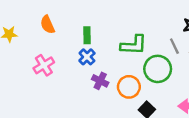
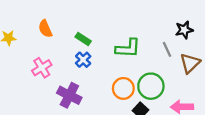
green rectangle: (87, 35) -> (83, 39), turned -56
green circle: (158, 69) -> (151, 86), moved
purple cross: (100, 81) -> (69, 95), moved, size x1.5

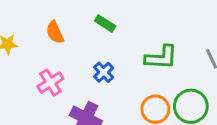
green rectangle: (83, 39) -> (105, 23), moved

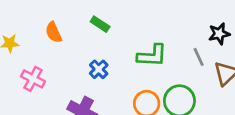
pink cross: (50, 83) -> (33, 79), moved, turned -30

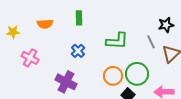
green rectangle: (100, 24) -> (79, 18), turned 56
orange semicircle: (53, 32) -> (45, 24), turned -70

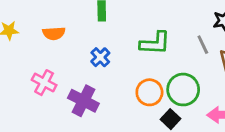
orange semicircle: (45, 24) -> (54, 33), moved
pink cross: (30, 58) -> (44, 83), moved

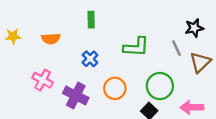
orange circle: (149, 92) -> (115, 88), moved

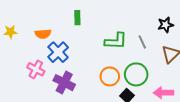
gray line: (176, 48) -> (142, 42), moved
blue cross: (90, 59) -> (58, 52), moved, size x1.5
orange circle: (115, 88) -> (110, 76), moved

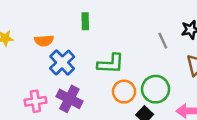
green L-shape: (116, 41) -> (111, 64), moved
gray line: (142, 42) -> (163, 41), moved
pink cross: (36, 69) -> (35, 101), moved, turned -36

